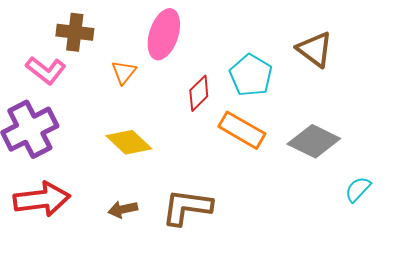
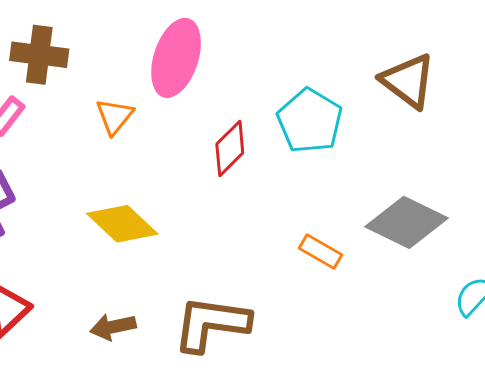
orange rectangle: (242, 130) -> (320, 251), moved, size x0.6

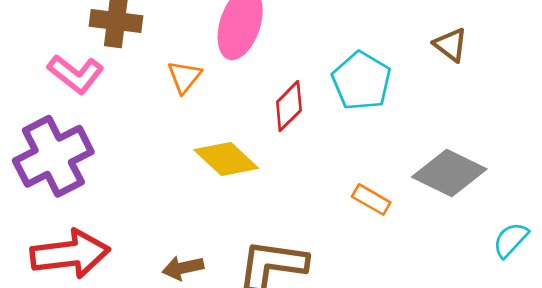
brown triangle: (408, 81) -> (451, 45), size x0.7
yellow diamond: (122, 224) -> (226, 159), moved

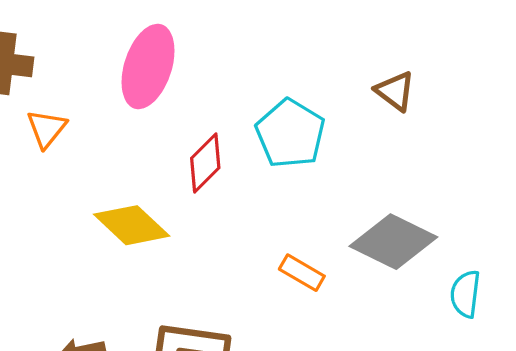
orange triangle: (184, 77) -> (47, 129), moved
cyan semicircle: (511, 240) -> (465, 294), moved, turned -36

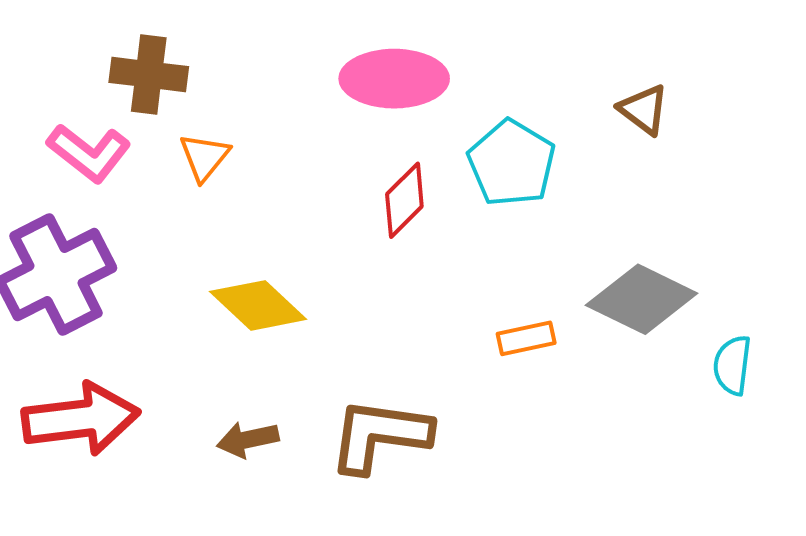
pink ellipse: (148, 66) -> (394, 79), moved, turned 72
yellow diamond: (132, 225) -> (258, 305), moved
orange rectangle: (302, 273) -> (526, 338), turned -42

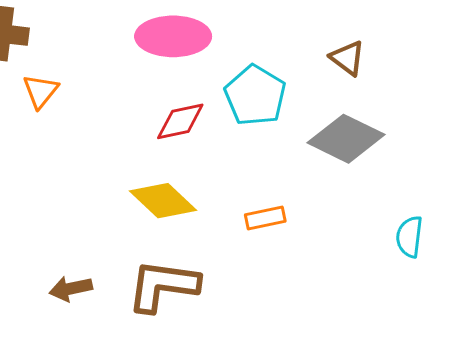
red diamond: (404, 200) -> (180, 121), turned 33
gray diamond: (642, 299) -> (346, 139), moved
yellow diamond: (258, 305) -> (163, 201), moved

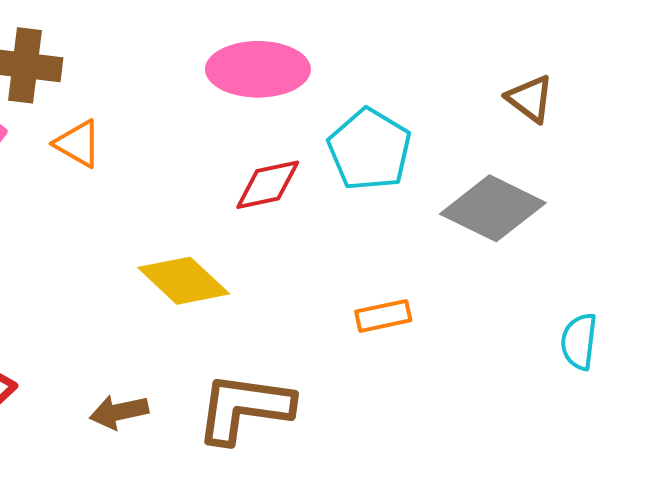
brown triangle: (347, 58) -> (530, 99), moved
orange triangle: (41, 91) -> (78, 144), turned -39
yellow diamond: (163, 201) -> (184, 281), moved

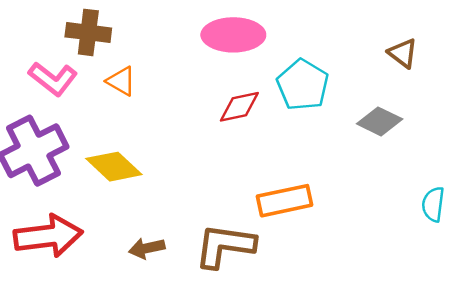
gray diamond: (493, 208) -> (380, 121), size x0.7
yellow diamond: (184, 281) -> (114, 167), moved
orange rectangle: (383, 316) -> (285, 201), moved, size x1.6

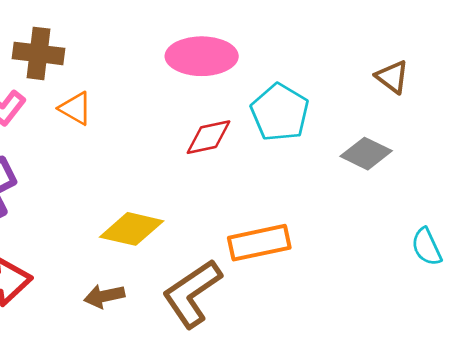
yellow diamond: (114, 167) -> (132, 229), moved, turned -30
cyan semicircle: (433, 204) -> (427, 247), turned -32
brown L-shape: (225, 246) -> (192, 293), turned -42

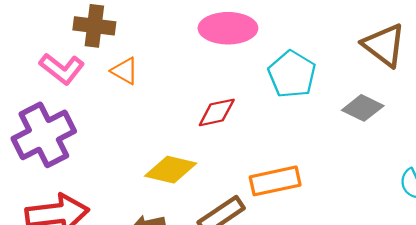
brown triangle: (392, 77) -> (384, 45), size x1.6
red diamond: (209, 137) -> (217, 112), moved

